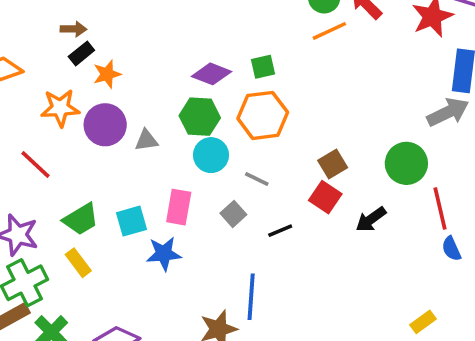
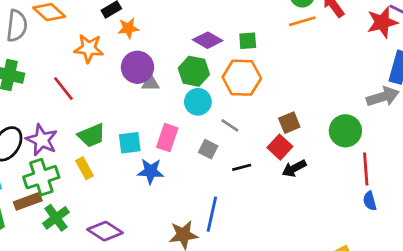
purple circle: (105, 125) -> (137, 67), moved
gray square: (233, 214) -> (208, 149), turned -30
black arrow: (371, 219) -> (294, 168), moved

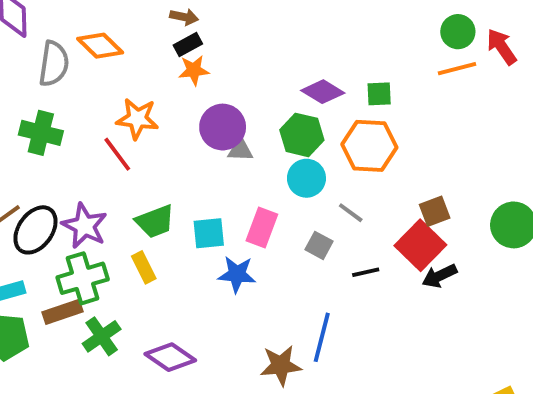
orange star: (128, 28) -> (194, 70), moved
orange star: (89, 48) -> (137, 119), moved
red square: (280, 147) -> (420, 245), size x1.4

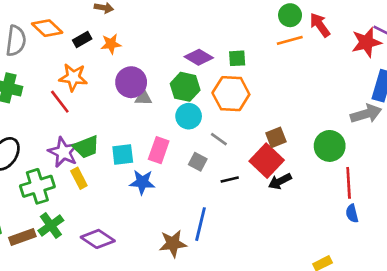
black rectangle: (188, 44) -> (82, 40), moved
purple star: (85, 226) -> (63, 152), moved
brown rectangle: (62, 312) -> (22, 237), moved

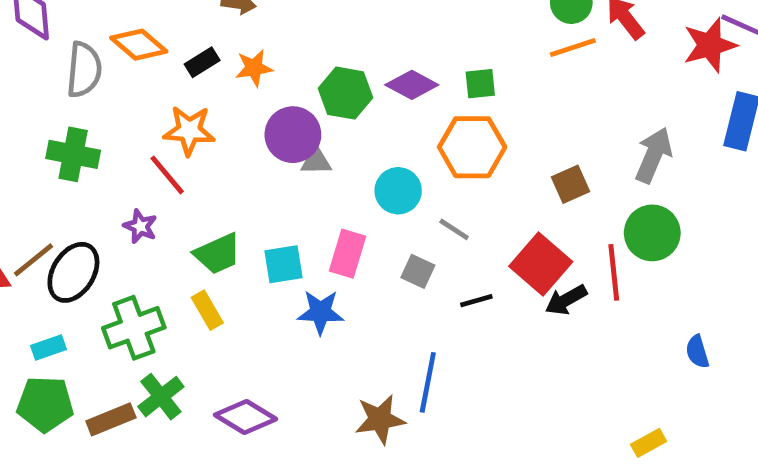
green hexagon: (185, 87) -> (346, 93), moved
gray arrow: (366, 114) -> (654, 155), moved, turned -48
brown square: (276, 137) -> (570, 184), moved
purple star: (63, 152) -> (140, 226), moved, size x0.6
red line: (349, 183) -> (614, 272), moved

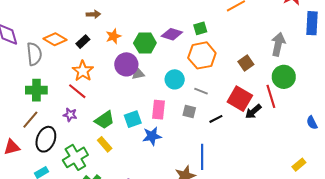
orange star: (254, 68) -> (113, 36), moved
orange star: (189, 130) -> (83, 71), turned -30
brown line: (34, 260) -> (30, 120), moved

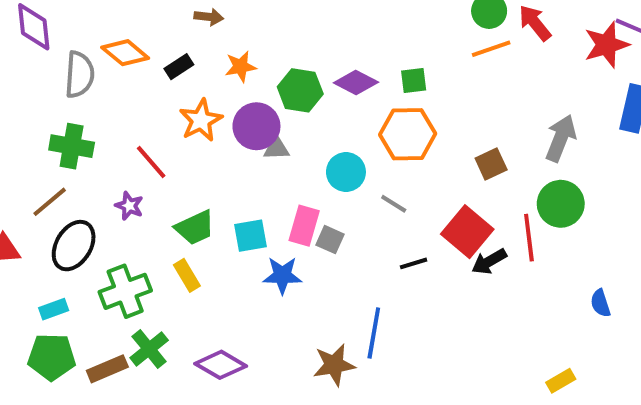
orange star: (83, 71) -> (201, 120), moved
gray square: (189, 111) -> (330, 240), moved

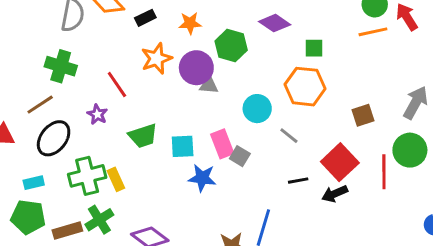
purple diamond: (356, 83) -> (275, 23), moved
pink rectangle: (304, 226) -> (222, 144), turned -44
black arrow: (489, 261) -> (335, 194), moved
yellow rectangle: (187, 275) -> (116, 179), moved

